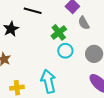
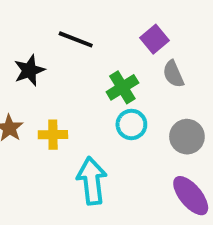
yellow cross: (17, 88) -> (53, 135), moved

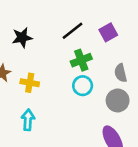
black line: (76, 39) -> (73, 31), moved, turned -70
gray semicircle: (173, 74) -> (121, 73), moved
cyan arrow: (92, 181) -> (28, 120), moved, size x0.7

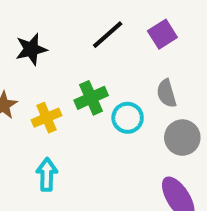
green cross: (81, 60) -> (91, 98), moved
gray semicircle: (121, 73) -> (167, 93), moved
yellow cross: (30, 83) -> (46, 118), turned -30

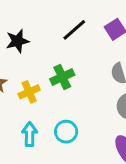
cyan circle: (128, 118) -> (66, 132), moved

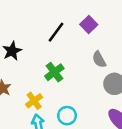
yellow cross: (29, 92) -> (34, 101), moved

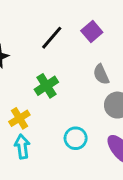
cyan circle: (67, 116) -> (76, 138), moved

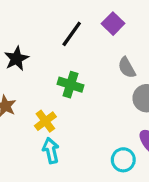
green cross: (46, 86) -> (71, 85), turned -35
cyan circle: (76, 138) -> (123, 160), moved

